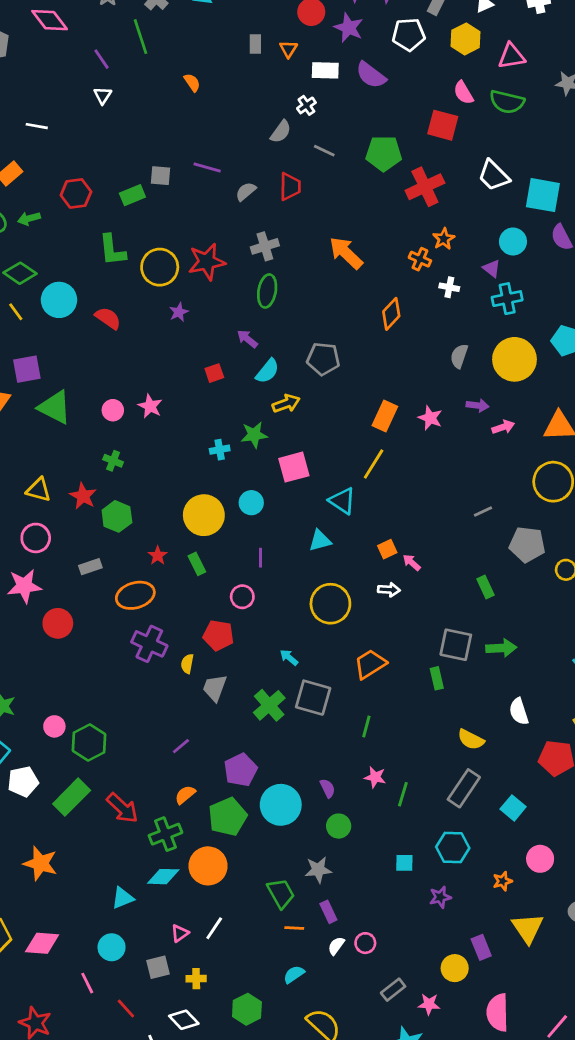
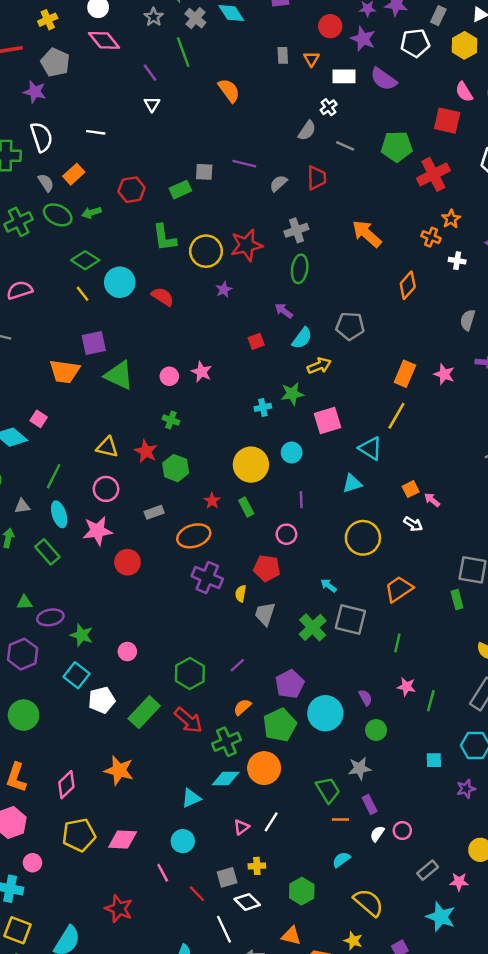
orange semicircle: (192, 83) -> (229, 90), size x1.5
white arrow: (389, 590) -> (413, 524), turned 30
green hexagon: (89, 743) -> (190, 674), moved
gray square: (158, 967) -> (227, 877), moved

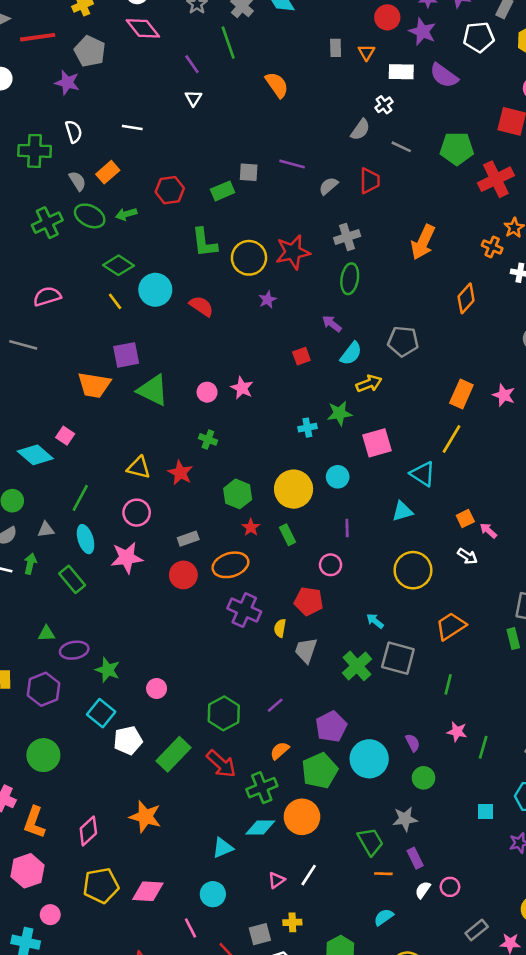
white semicircle: (42, 137) -> (74, 132), size x0.7
orange arrow: (367, 234) -> (423, 242), turned -108
green hexagon: (176, 468) -> (238, 494), moved
red circle: (127, 562) -> (183, 575), moved

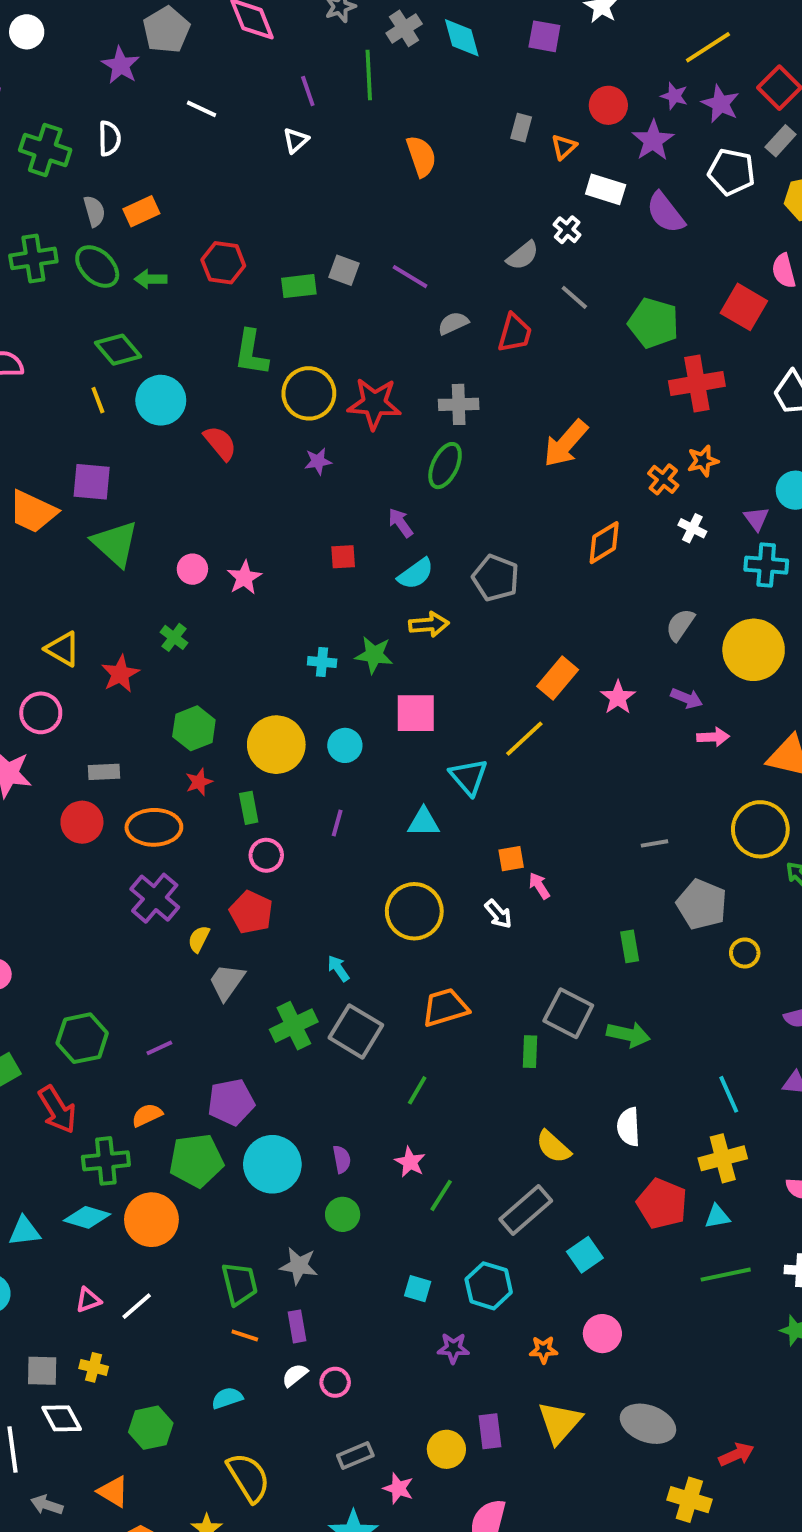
white cross: (384, 105) -> (567, 230), turned -30
white line: (132, 128) -> (201, 109), moved
pink circle: (331, 565) -> (266, 855), moved

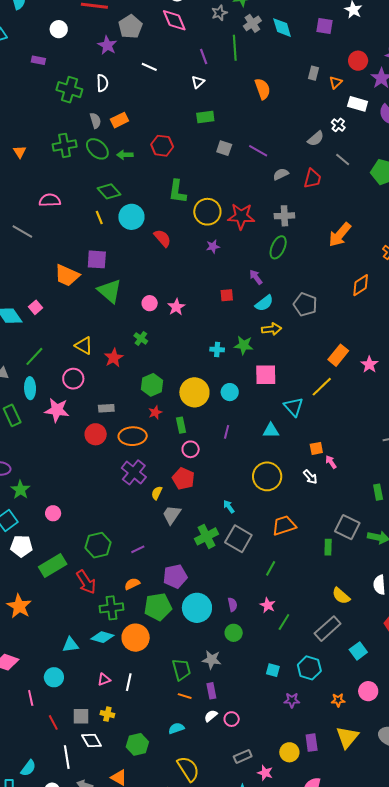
green rectangle: (299, 286) -> (205, 117), moved
white line: (137, 1306) -> (129, 682), turned -36

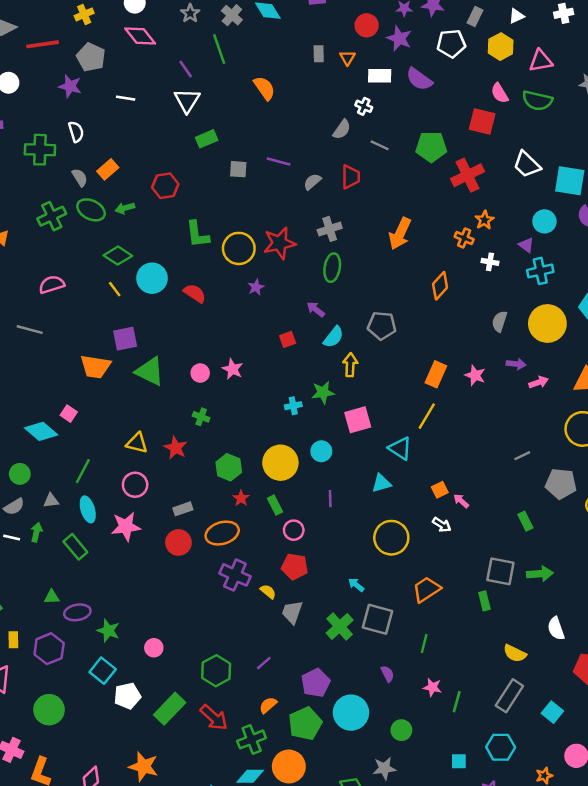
white triangle: (198, 82) -> (187, 100), size x1.6
yellow arrow: (272, 329) -> (350, 365), turned -66
yellow semicircle: (157, 493) -> (268, 592), turned 120
purple semicircle: (233, 605) -> (387, 674), moved

